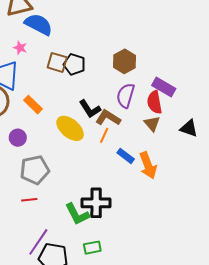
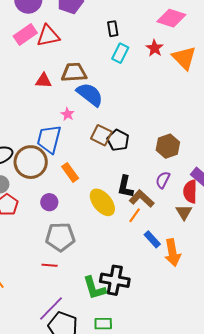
purple semicircle: (126, 96) -> (163, 180), size x0.7
black L-shape: (90, 109) -> (125, 187), turned 35

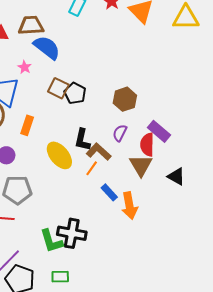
orange rectangle: (70, 172) -> (27, 125), turned 54
brown triangle: (184, 212) -> (141, 165), size x1.4

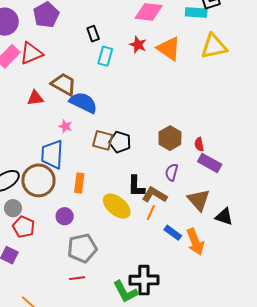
brown trapezoid: (31, 26) -> (64, 84), turned 44
red semicircle: (147, 145) -> (199, 144), moved, size x0.6
black triangle: (176, 176) -> (224, 217), moved

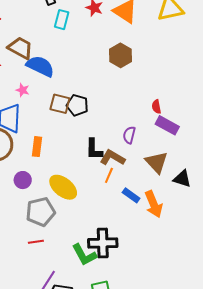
brown hexagon: (170, 138) -> (121, 55), moved
yellow ellipse: (117, 206) -> (63, 187), moved

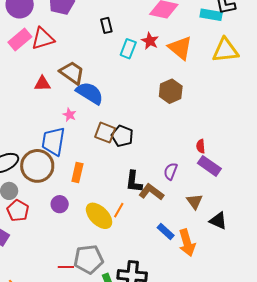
cyan rectangle: (62, 20) -> (128, 49), moved
brown triangle: (157, 162) -> (195, 201), size x0.7
orange line: (109, 175) -> (119, 210), moved
gray pentagon: (41, 212) -> (89, 259), moved

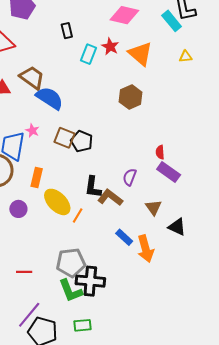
cyan rectangle: (211, 15) -> (172, 21), turned 40
yellow triangle: (225, 50) -> (186, 57), size x0.5
pink star: (69, 115) -> (32, 131), moved
yellow ellipse: (99, 216) -> (57, 202), moved
gray pentagon: (89, 259) -> (71, 263), moved

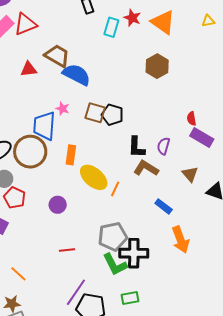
black L-shape: (93, 187) -> (136, 147), moved
purple circle: (18, 209) -> (58, 205), moved
orange arrow: (146, 249) -> (181, 240), moved

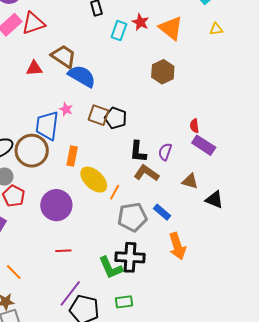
brown triangle: (190, 174) -> (190, 181), turned -36
purple circle: (58, 205) -> (56, 205), size x1.8
gray pentagon: (113, 237) -> (132, 217), moved

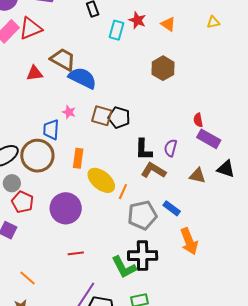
orange triangle: (171, 28) -> (168, 24), size x0.6
blue trapezoid: (47, 126) -> (51, 130), size x0.7
black triangle: (214, 200) -> (226, 169), moved

